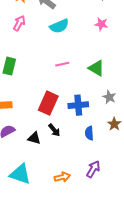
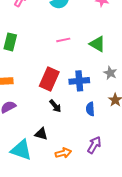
black triangle: (34, 138) -> (41, 134), moved

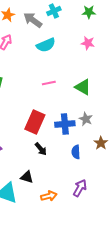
gray star: (110, 73) -> (86, 119), moved

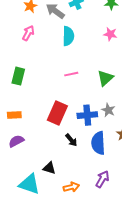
cyan semicircle: (46, 45) -> (68, 36), turned -66
green triangle: (83, 87) -> (105, 78), turned 48
black arrow: (41, 149) -> (71, 140), moved
blue semicircle: (76, 152) -> (98, 143), size x1.6

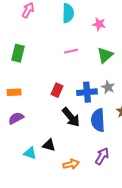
pink star: (110, 34) -> (99, 24), moved
red rectangle: (57, 113) -> (57, 90), size x0.6
black arrow: (71, 140) -> (71, 117), size x1.5
cyan triangle: (29, 184) -> (30, 153), moved, size x0.6

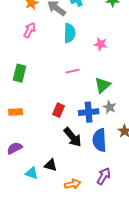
green triangle: (105, 55) -> (103, 85), moved
purple semicircle: (16, 118) -> (15, 148), moved

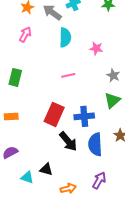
green triangle: (103, 85) -> (112, 100), moved
gray star: (110, 107) -> (113, 75), moved
red rectangle: (59, 110) -> (54, 114), size x1.6

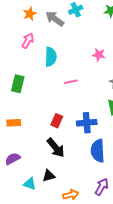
cyan semicircle: (65, 37) -> (51, 57), moved
red rectangle: (54, 114) -> (57, 121), size x0.6
black arrow: (68, 141) -> (56, 148), moved
black triangle: (46, 169) -> (49, 176), turned -32

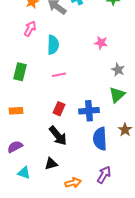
pink line: (71, 82) -> (59, 75), moved
cyan triangle: (30, 184) -> (24, 173), moved

